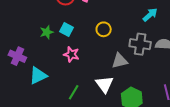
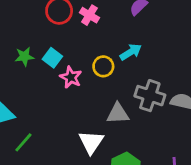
cyan arrow: (150, 15) -> (131, 52), moved
pink star: (71, 54) -> (71, 77), moved
green line: (74, 92) -> (23, 142), moved

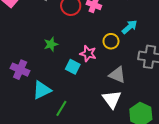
cyan square: (52, 58) -> (73, 67), moved
gray triangle: (118, 114) -> (117, 75), moved, turned 36

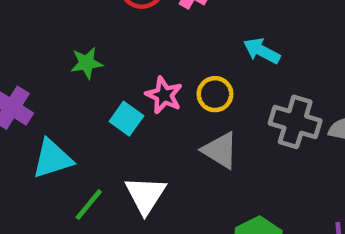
cyan arrow: (129, 27) -> (262, 51), turned -119
yellow circle: (111, 41) -> (215, 94), moved
white triangle: (112, 99) -> (145, 195), moved

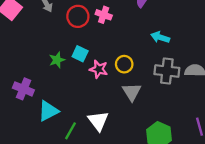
cyan arrow: (262, 51) -> (160, 37), moved
cyan square: (126, 119) -> (80, 54), moved
gray triangle: (220, 150) -> (132, 92), turned 36

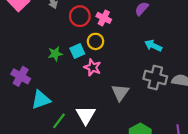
cyan square: (80, 54) -> (77, 51), turned 32
yellow circle: (124, 64) -> (95, 41), moved

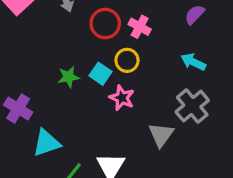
cyan arrow: (153, 46) -> (193, 62), moved
cyan square: (77, 51) -> (100, 74), turned -32
gray cross: (155, 78) -> (192, 106), moved, turned 35

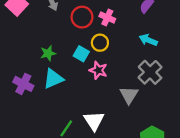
green star: (69, 77) -> (48, 53), moved
cyan triangle: (46, 143) -> (53, 79), moved

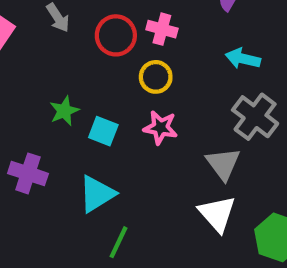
cyan square: (81, 54) -> (103, 131), moved
cyan triangle: (53, 79) -> (97, 194), moved
white triangle: (94, 121) -> (217, 214), moved

